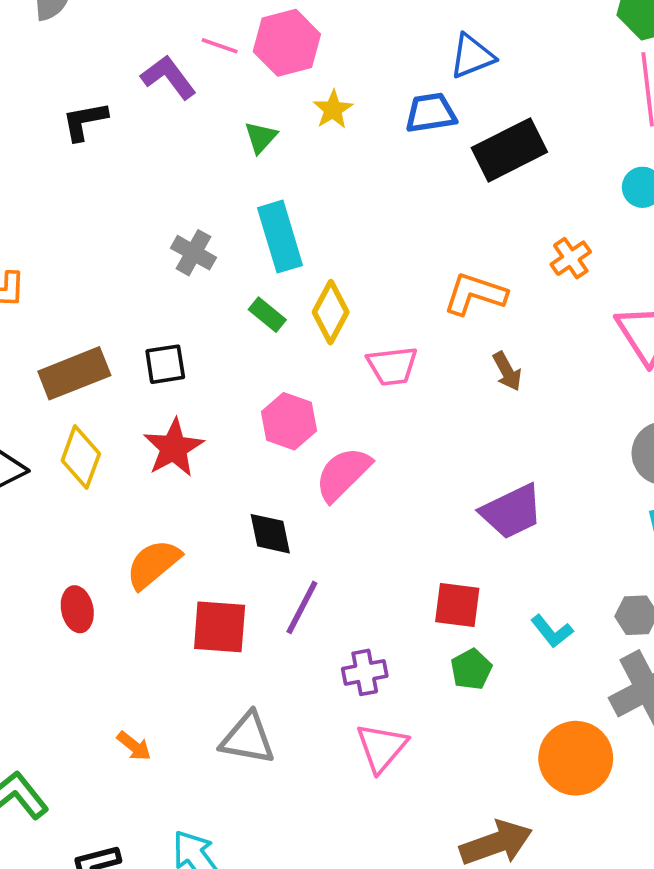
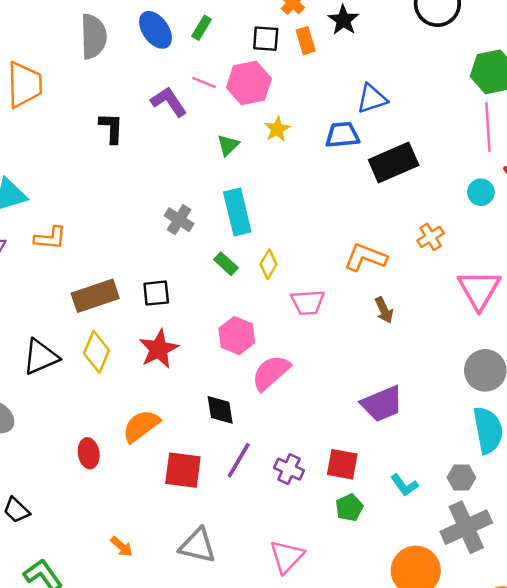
black L-shape: (85, 121) -> (111, 128), turned 100
yellow diamond: (331, 312) -> (268, 264), size x0.7
purple cross: (365, 672) -> (289, 469), moved, turned 32

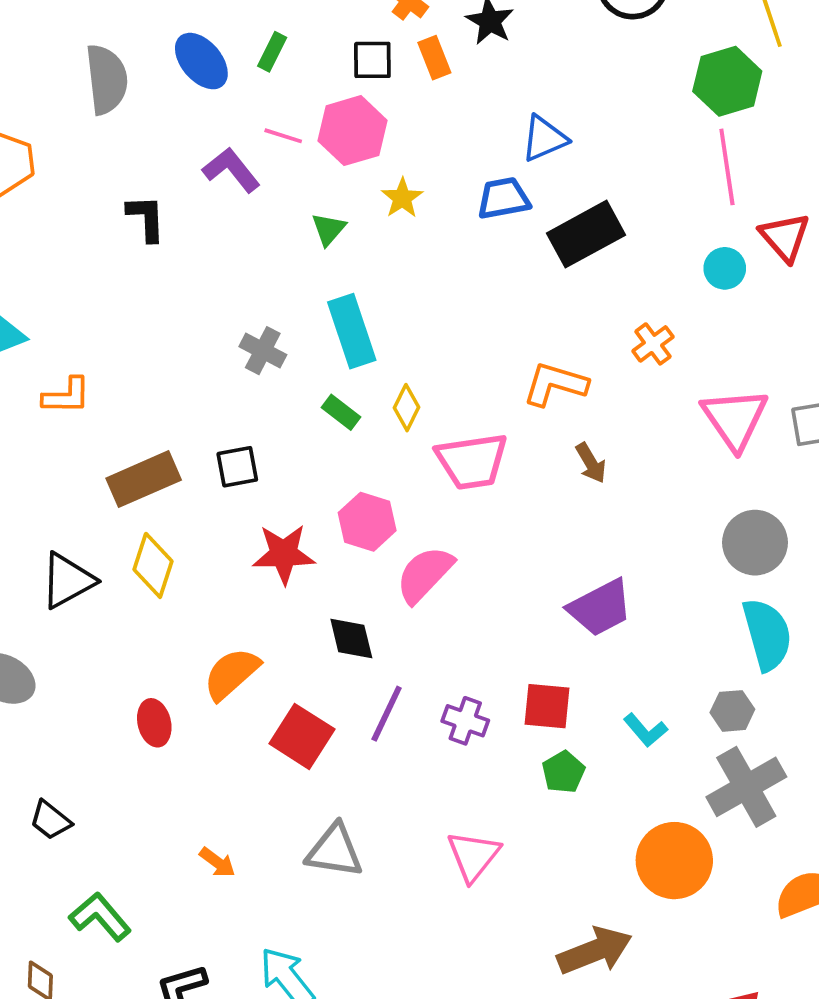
pink trapezoid: (308, 302) -> (472, 461), size x1.4
red star: (159, 349) -> (284, 554), moved, turned 30
red square: (183, 470) -> (302, 736), turned 30

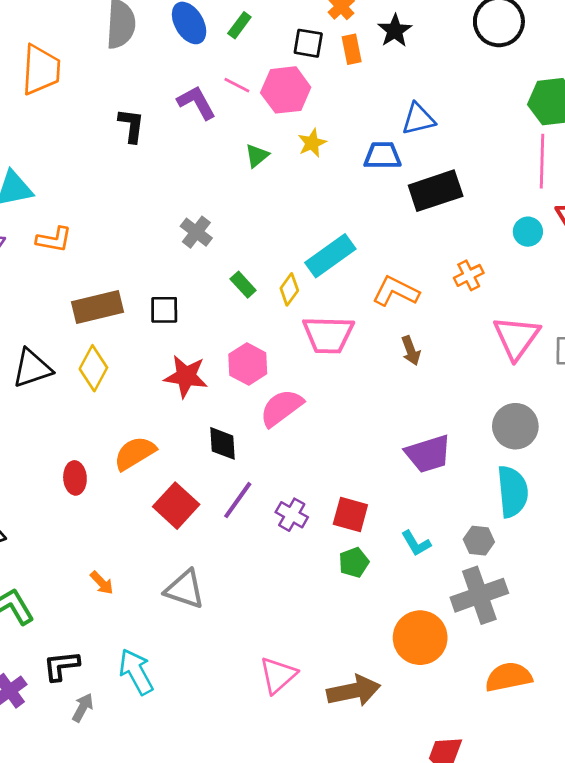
cyan rectangle: (352, 331) -> (330, 256), moved, turned 63
purple trapezoid: (600, 608) -> (428, 454), moved
pink triangle: (473, 856) -> (278, 675), moved

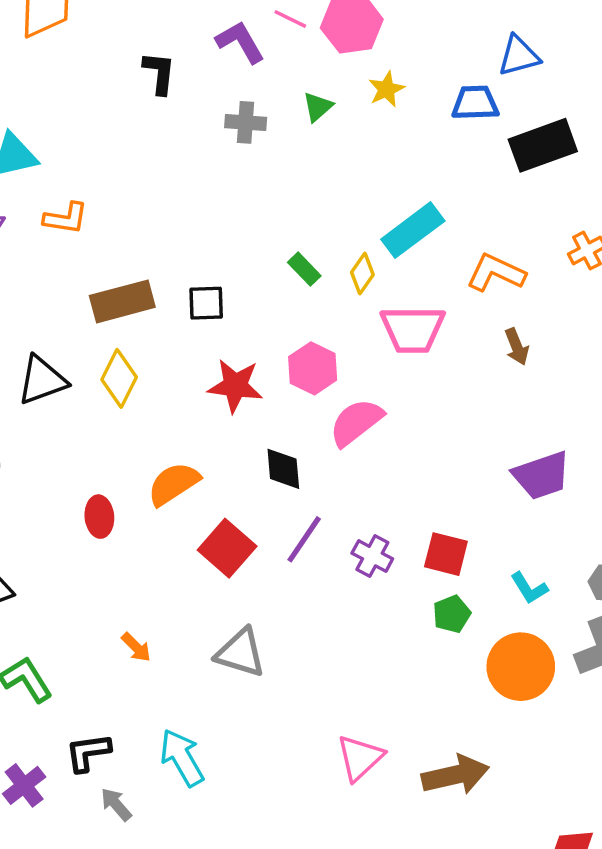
gray cross: (196, 232) -> (246, 122), moved, turned -32
orange circle: (420, 638) -> (521, 667), moved
gray arrow: (83, 708) -> (116, 804), turned -68

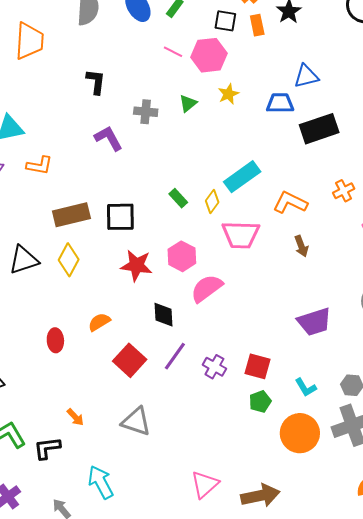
purple L-shape: (240, 42) -> (109, 138), moved
black square: (206, 303) -> (120, 217), size x1.4
orange semicircle: (174, 484) -> (99, 322), size x0.7
black L-shape: (88, 752) -> (47, 448), moved

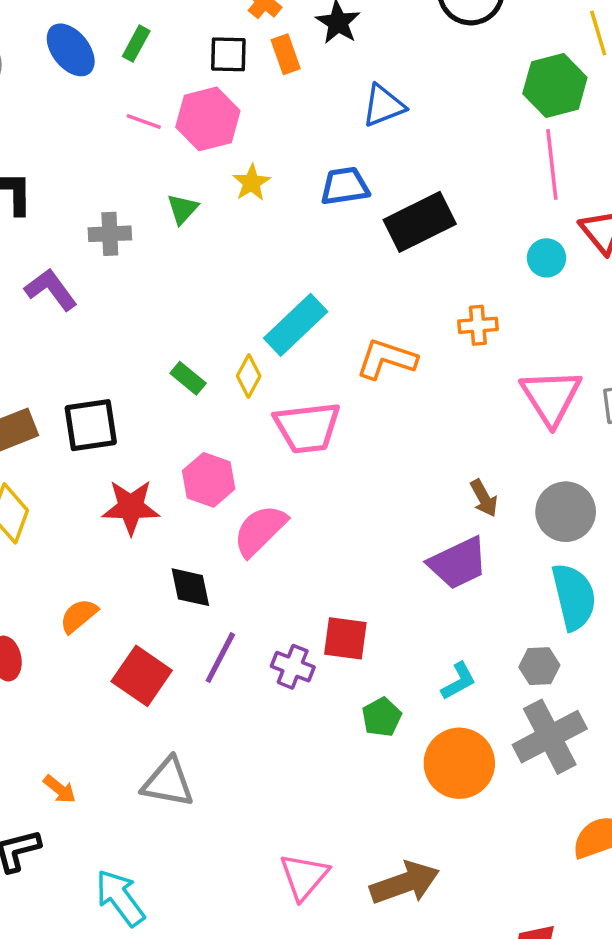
blue triangle: (306, 76) -> (384, 106), moved
orange cross: (344, 191) -> (478, 325), turned 30
brown arrow: (301, 246) -> (484, 498), moved
red square: (258, 366) -> (345, 638), moved
cyan L-shape: (306, 387) -> (459, 681), turned -80

